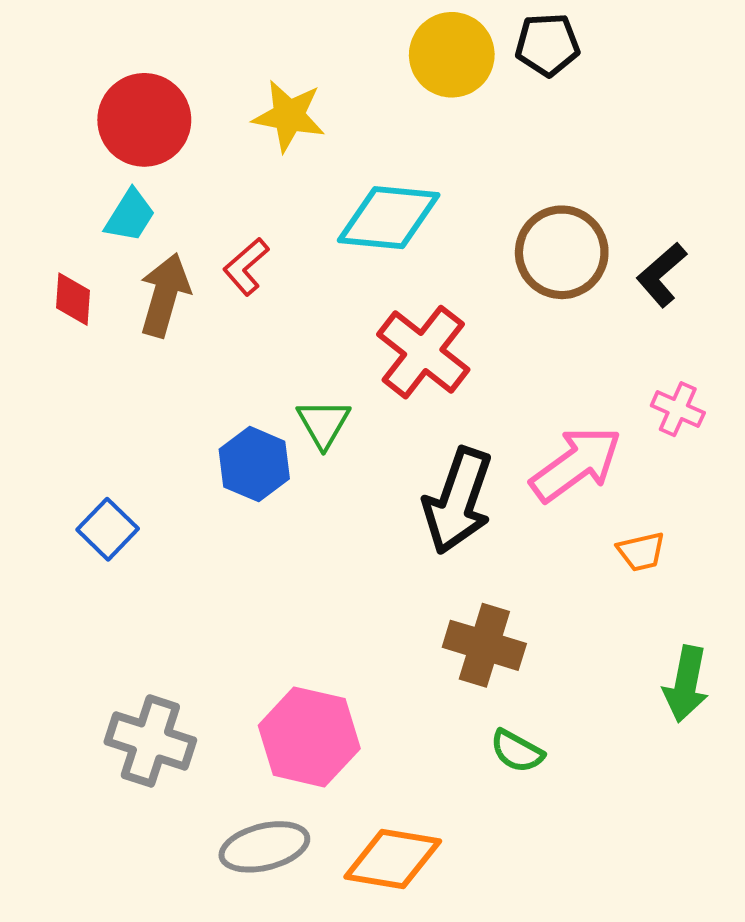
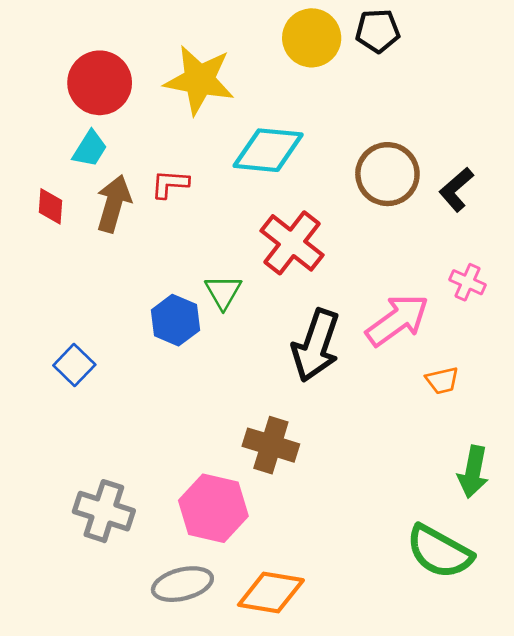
yellow star: (289, 116) -> (199, 80), size x1.4
red L-shape: (246, 267) -> (170, 184), turned 45
brown cross: (484, 645) -> (271, 445), moved
green semicircle: (517, 751) -> (439, 552), moved, size x1.8

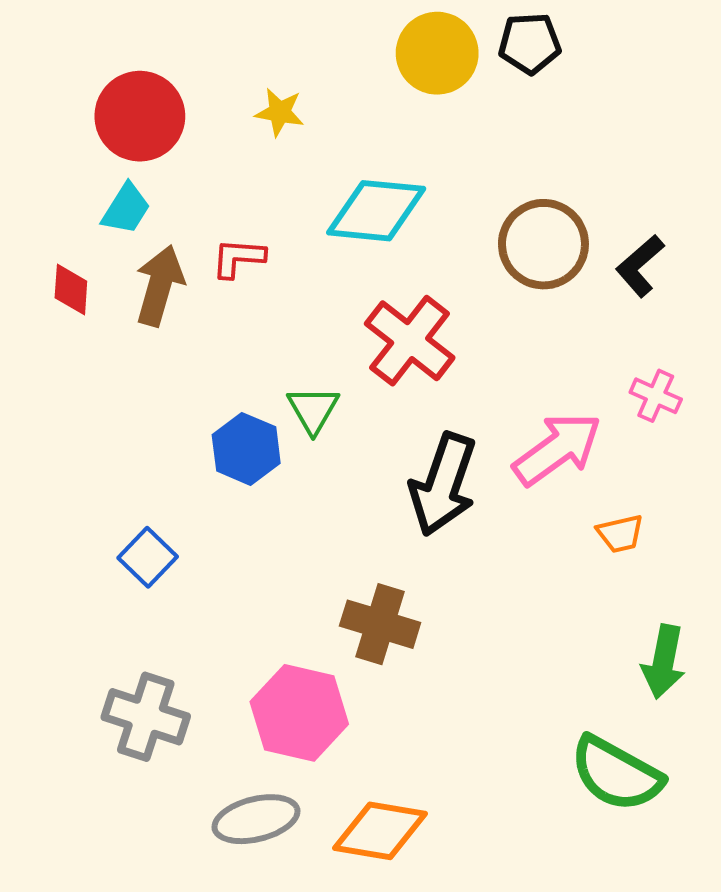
yellow star: (199, 80) -> (280, 112), size x0.5
blue square: (74, 365) -> (148, 557), moved

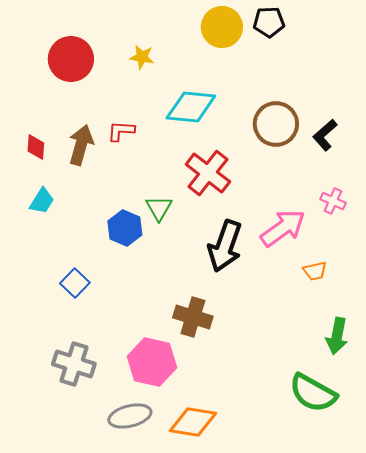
cyan trapezoid: (126, 209) -> (42, 201), moved

